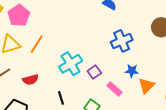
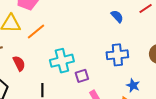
blue star: (132, 71) -> (133, 85), moved
red semicircle: (31, 80) -> (19, 63), turned -119

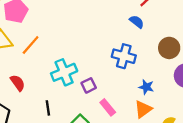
blue semicircle: (117, 16) -> (137, 22), moved
blue cross: (117, 55) -> (124, 56), turned 30

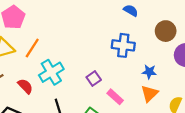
cyan cross: (64, 72) -> (51, 72), moved

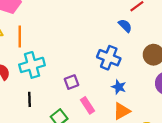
orange line: (32, 48) -> (20, 37), turned -48
blue star: (149, 72) -> (119, 87), moved

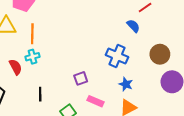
cyan cross: (32, 65) -> (32, 57), moved, size x0.6
pink rectangle: (88, 105) -> (96, 101), turned -35

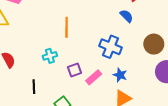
orange line: (32, 34) -> (67, 27), moved
cyan cross: (32, 57) -> (50, 56), moved
pink rectangle: (96, 101) -> (94, 77), moved, turned -63

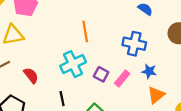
cyan cross: (50, 56) -> (73, 64), size x1.6
purple square: (74, 70) -> (101, 74), turned -32

